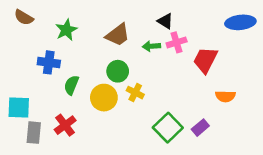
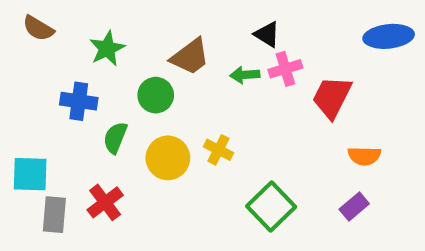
green circle: (118, 71) -> (156, 95), moved
purple rectangle: (200, 128) -> (354, 207), moved

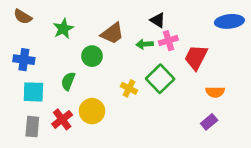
blue cross: (79, 101) -> (24, 60), moved
yellow circle: (168, 158) -> (92, 111), moved
cyan square: (30, 174) -> (33, 92), moved
green square: (271, 207) -> (160, 79), moved

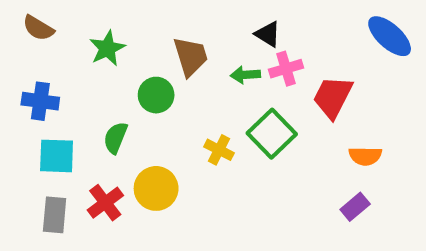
blue ellipse: (229, 21) -> (390, 36), turned 48
brown trapezoid: (112, 33) -> (191, 56), turned -70

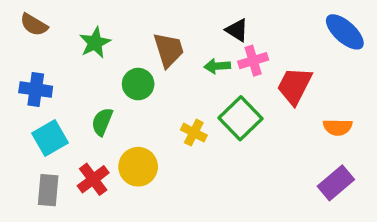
cyan square: (57, 156) -> (50, 138), turned -32
orange semicircle: (365, 156) -> (338, 127), moved
purple rectangle: (355, 207) -> (336, 183), moved, size x1.4

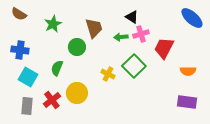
cyan square: (50, 138) -> (28, 77), turned -30
purple rectangle: (336, 183) -> (187, 102), turned 48

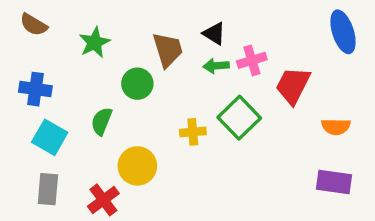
black triangle: (132, 17) -> (214, 34), moved
blue ellipse: (192, 18) -> (343, 32), turned 30
yellow cross: (108, 74) -> (193, 132), turned -32
red cross: (52, 100) -> (103, 200), moved

